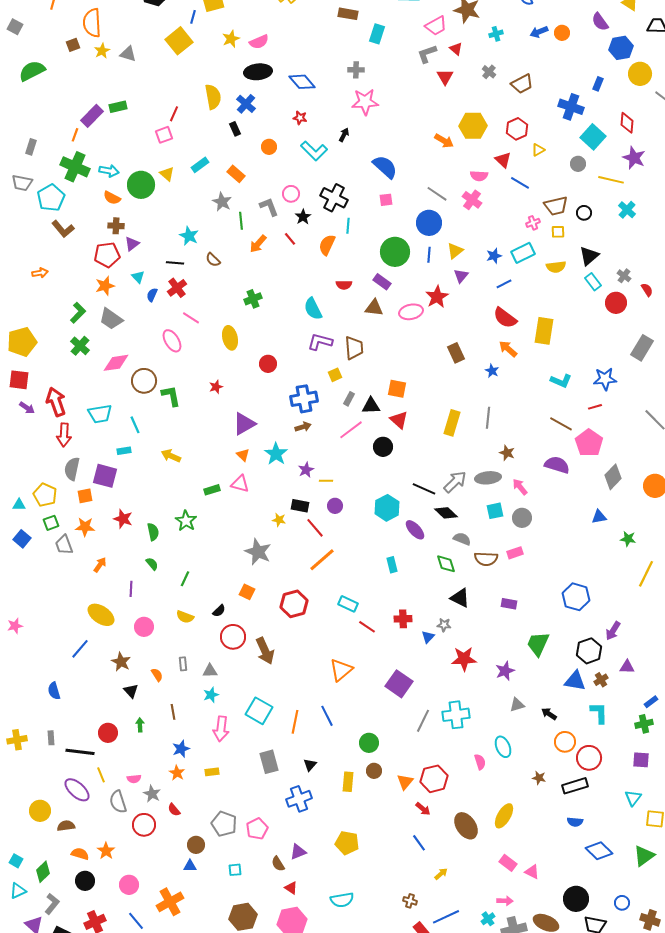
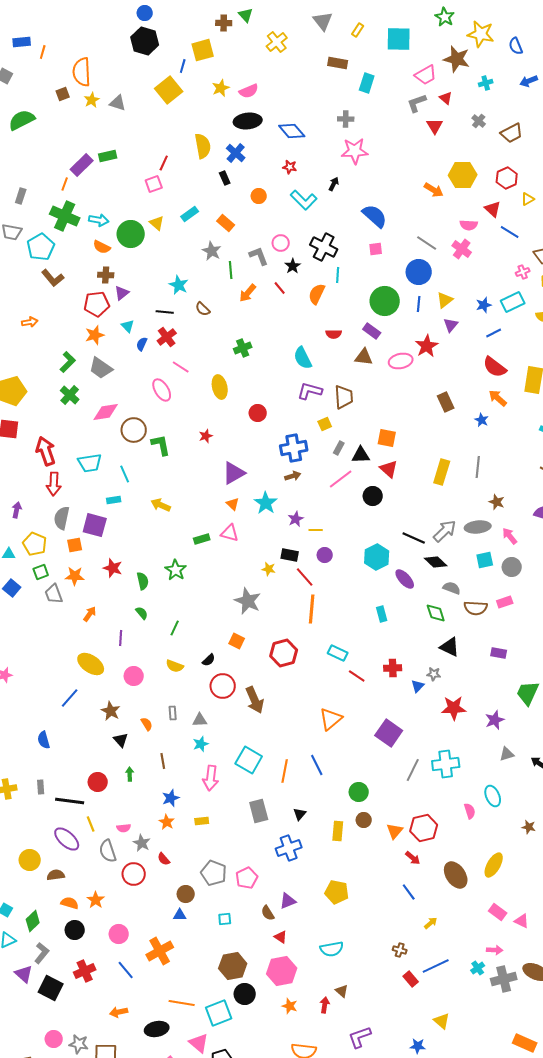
purple arrow: (27, 408) -> (17, 510), moved, turned -112
orange line: (322, 560) -> (312, 609), turned -44

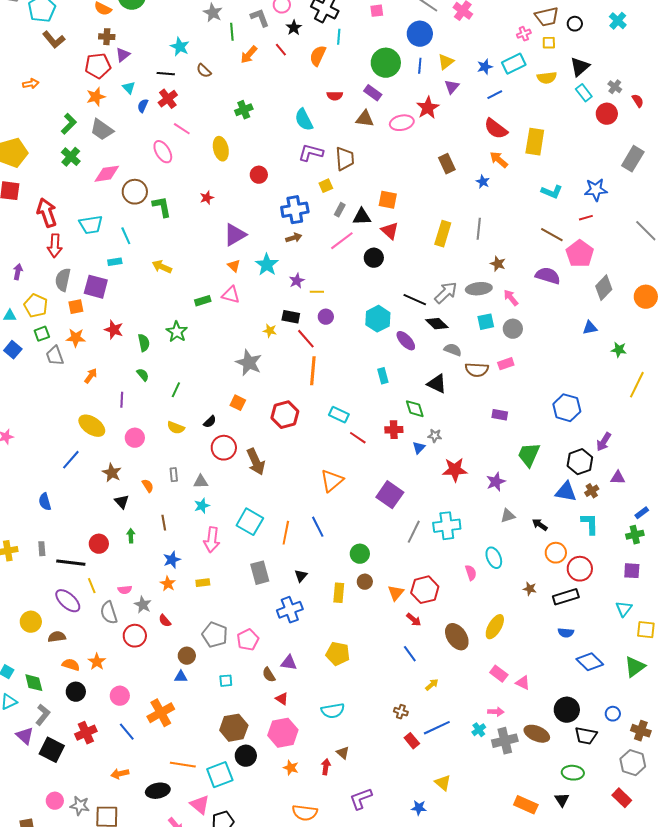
green diamond: (436, 613) -> (415, 409), moved
black triangle: (450, 647) -> (437, 384), moved
purple triangle: (288, 901) -> (289, 663), turned 30
green diamond: (33, 921) -> (34, 683), turned -60

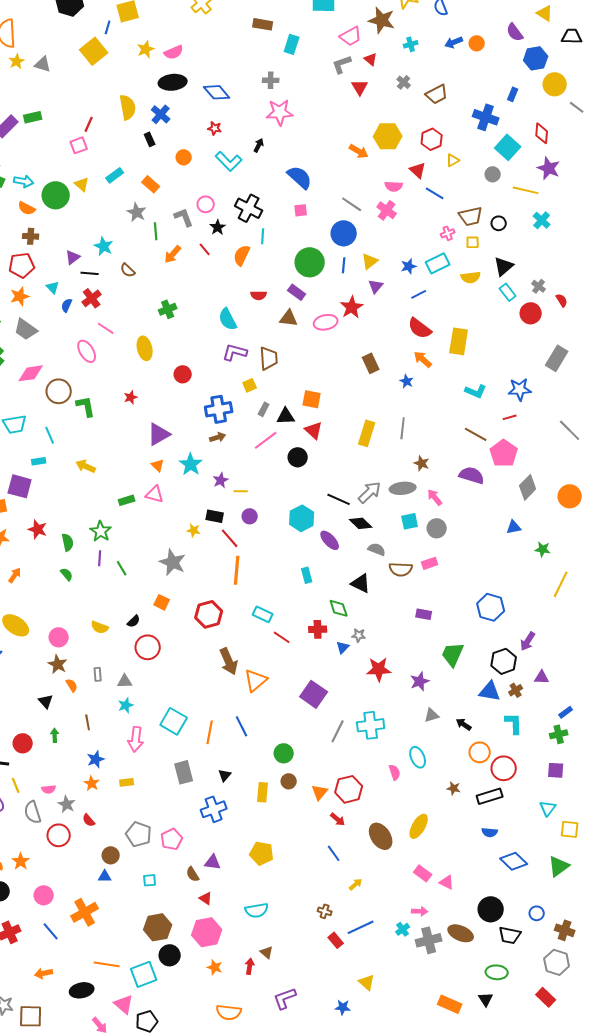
purple triangle: (123, 55) -> (73, 257), moved
green line: (176, 390) -> (122, 568), moved, turned -56
purple line: (122, 400) -> (100, 558), moved
brown arrow: (256, 462) -> (229, 661), moved
brown star: (112, 473) -> (58, 664), moved

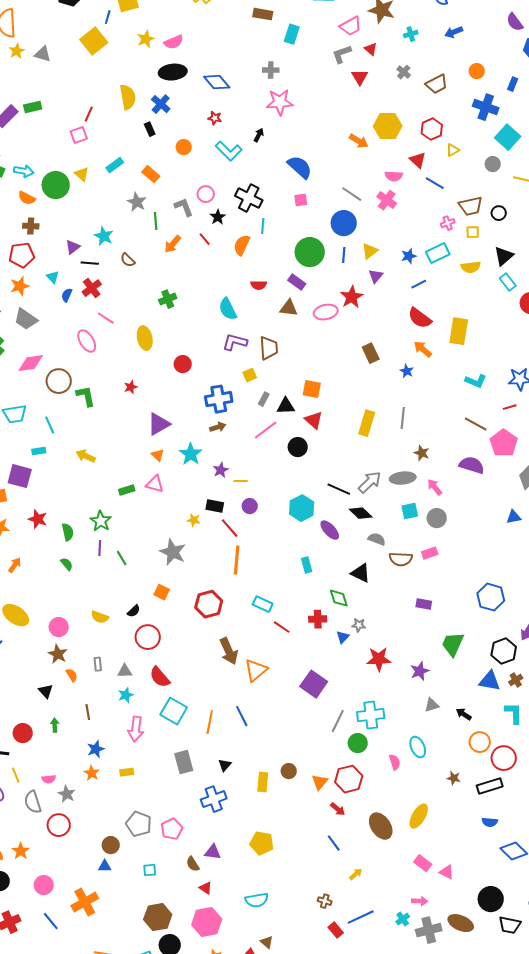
orange circle: (477, 43) -> (477, 71), moved
green circle: (284, 753) -> (358, 743), moved
red semicircle: (89, 820) -> (160, 677), moved, size x1.6

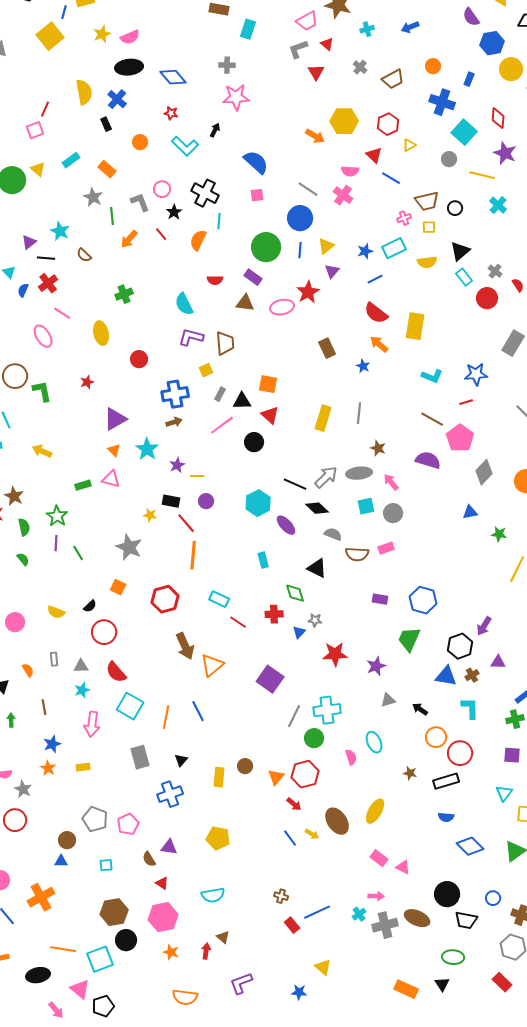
blue hexagon: (491, 597) -> (423, 600), moved
brown star: (58, 654) -> (14, 496), moved
yellow arrow: (356, 874) -> (312, 834), moved, turned 72

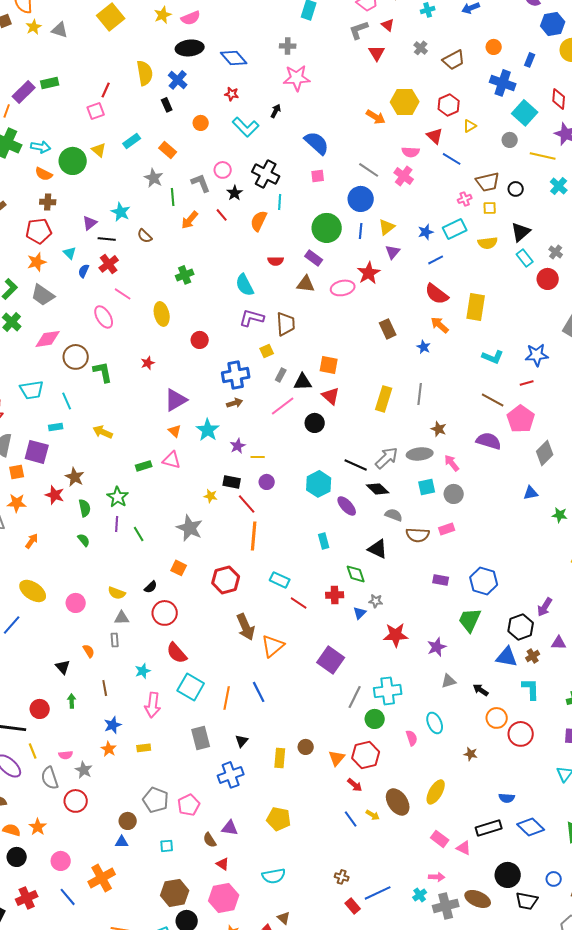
gray triangle: (81, 666) -> (122, 618), moved
black rectangle: (446, 781) -> (489, 828), moved

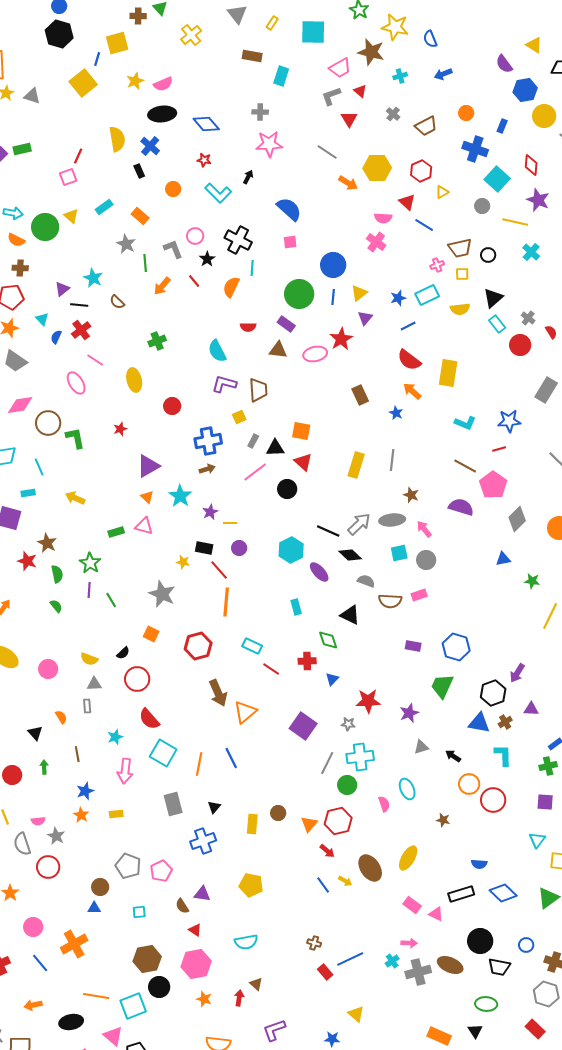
gray line: (369, 170) -> (327, 152), moved
gray star: (376, 601) -> (348, 724), moved

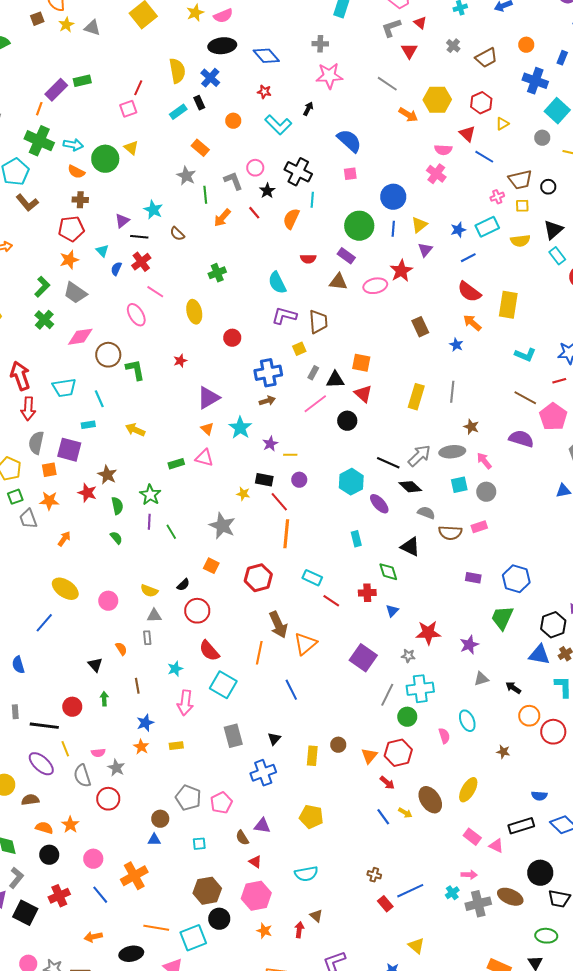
cyan rectangle: (104, 207) -> (178, 112), moved
orange line: (199, 764) -> (259, 653), moved

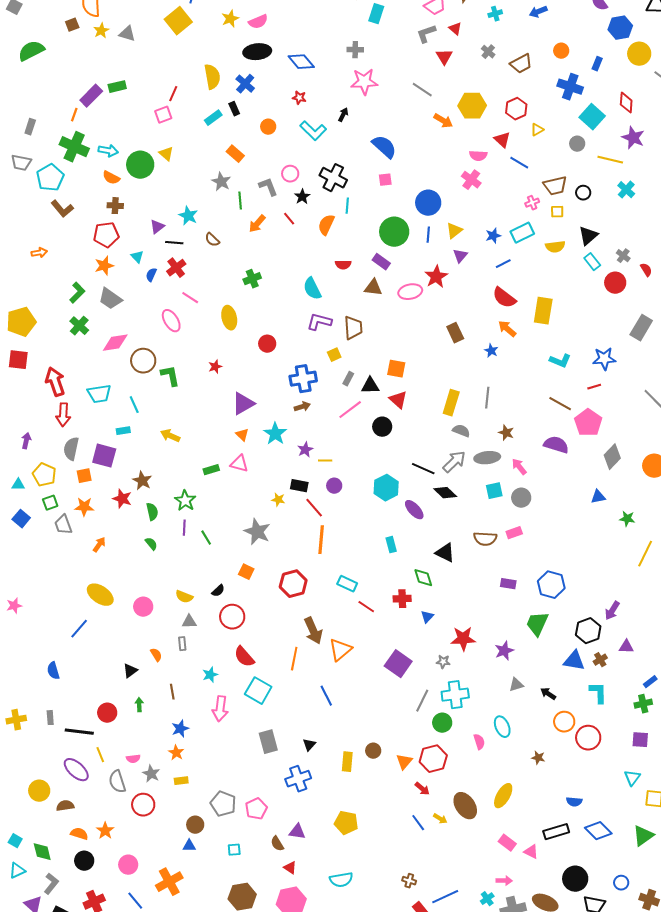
gray semicircle: (426, 513) -> (461, 431), moved
black triangle: (95, 665) -> (130, 671), turned 35
yellow rectangle: (176, 746) -> (181, 781), moved

